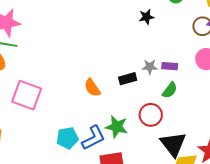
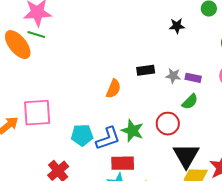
black rectangle: (128, 79) -> (146, 70), moved
orange semicircle: (92, 88) -> (114, 89), turned -132
pink square: (27, 95) -> (37, 113), moved, turned -32

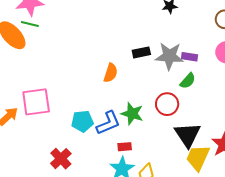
gray star: (173, 76) -> (169, 56), size x1.8
red rectangle: (123, 163) -> (125, 147), size x0.6

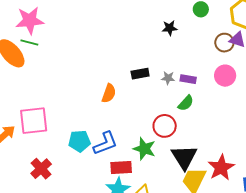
gray star: (169, 56) -> (168, 78), size x0.5
green star: (132, 114) -> (144, 149), moved
red rectangle: (125, 147) -> (121, 167), size x1.5
red cross: (61, 159) -> (41, 169), moved

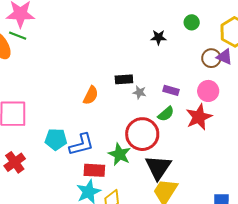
gray star: (168, 78) -> (139, 92), moved
red circle: (165, 126) -> (142, 134), size x1.4
red star: (221, 168) -> (199, 117), moved

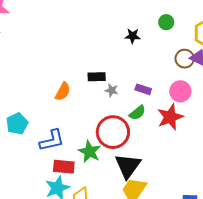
cyan pentagon: (56, 139) -> (17, 124), moved, turned -30

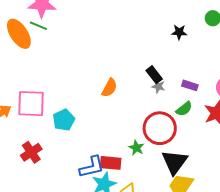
black rectangle: (97, 77) -> (154, 75), moved, turned 54
blue L-shape: (52, 140) -> (92, 167), moved
green star: (90, 152) -> (136, 148), size x0.7

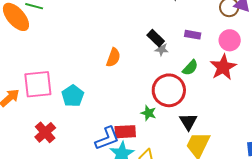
purple rectangle: (190, 85) -> (193, 35), moved
black triangle: (175, 162) -> (188, 122), size x0.7

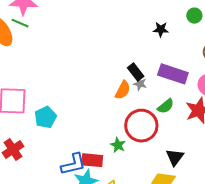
purple rectangle: (193, 35) -> (173, 74), size x1.8
orange semicircle: (113, 57) -> (123, 90), moved
black triangle: (188, 122) -> (175, 157), moved

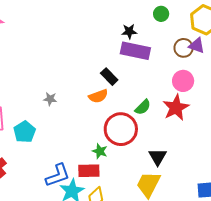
purple rectangle: (173, 74) -> (135, 51), moved
gray star: (140, 84) -> (50, 99), moved
orange semicircle: (123, 90) -> (98, 96), turned 48
red rectangle: (92, 160) -> (89, 171), moved

